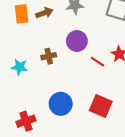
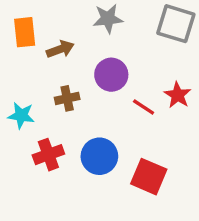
brown arrow: (44, 13) -> (60, 49), moved
blue circle: (61, 104) -> (99, 156), moved
red cross: (26, 121) -> (48, 155), moved

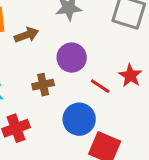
brown cross: (67, 98) -> (43, 85), moved
blue circle: (99, 156) -> (79, 119), moved

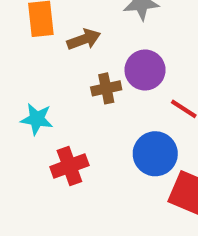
brown cross: (43, 85) -> (106, 88), moved

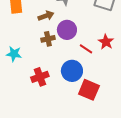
brown arrow: (84, 39) -> (46, 16), moved
red cross: (69, 166) -> (40, 77), moved

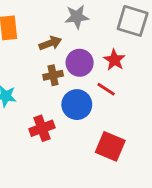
red star: (106, 42) -> (114, 60), moved
blue circle: (72, 71) -> (77, 105), moved

